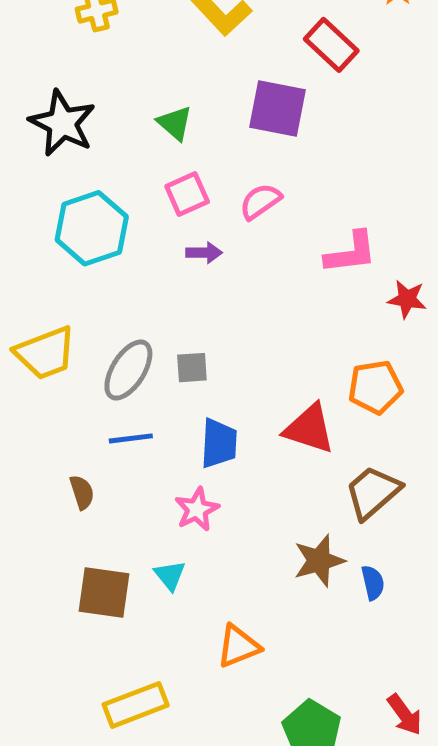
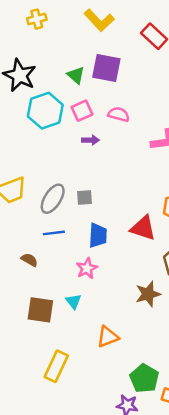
purple square: (277, 108) -> (106, 68), moved
pink semicircle: (260, 201) -> (119, 114), turned 50
cyan hexagon: (92, 228) -> (45, 111), moved
brown semicircle: (82, 492) -> (29, 260), turned -42
yellow rectangle: (136, 705) -> (56, 366), turned -44

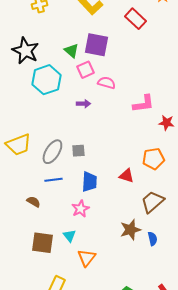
pink square: (82, 111) -> (85, 70), moved
red triangle: (143, 228) -> (126, 176), size x0.7
orange triangle: (108, 337) -> (86, 258), moved, turned -30

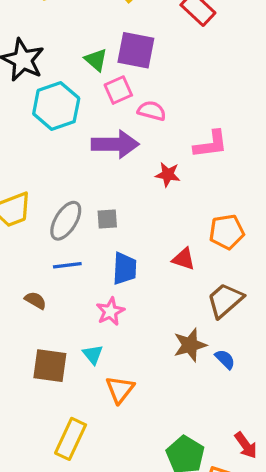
purple arrow: (83, 104) -> (115, 144), size x2.0
red star: (166, 123) -> (168, 174), moved
blue semicircle: (152, 239) -> (225, 359), turned -32

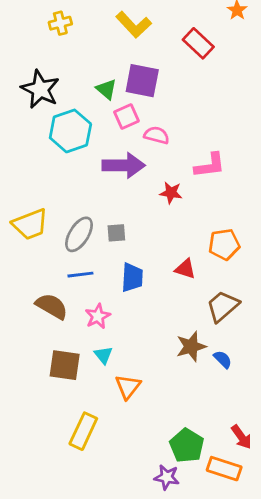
brown semicircle: (35, 300) -> (52, 306), size x1.6
pink star: (110, 311) -> (98, 316), moved

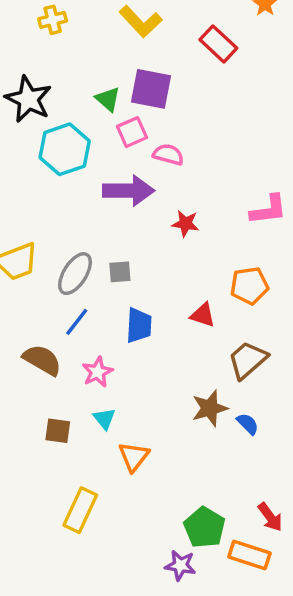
pink L-shape: (210, 165) -> (268, 210), moved
blue line: (80, 275) -> (77, 322), turned -45
brown square: (65, 365) -> (58, 431), size x0.7

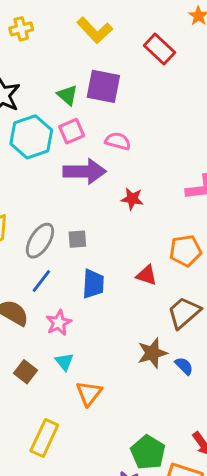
pink square: (132, 132) -> (72, 131), moved
brown square: (58, 431) -> (26, 372), turned 30

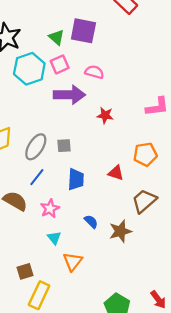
blue semicircle: (184, 366) -> (91, 222), moved
brown square: (26, 372) -> (25, 271), moved, turned 35

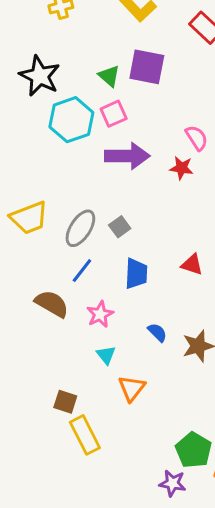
pink semicircle: (94, 72) -> (197, 138), moved, turned 42
red star: (105, 115) -> (181, 168), moved
gray square: (64, 146) -> (120, 227), turned -32
brown square: (25, 271) -> (65, 402), turned 35
yellow rectangle: (39, 295) -> (85, 435), turned -52

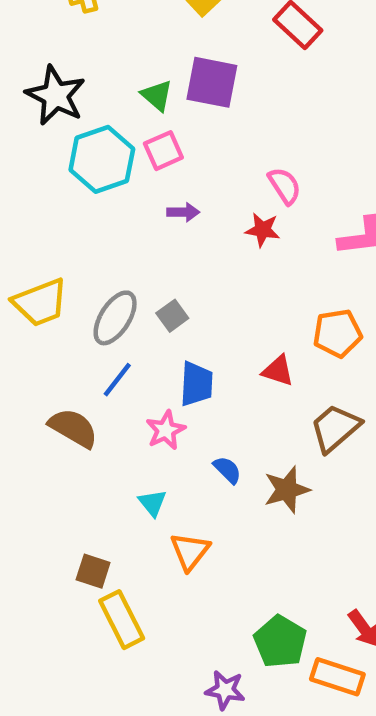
purple arrow: (127, 156) -> (183, 212), size x0.5
pink star: (100, 314) -> (166, 430), moved
purple star: (172, 483) -> (225, 690), moved

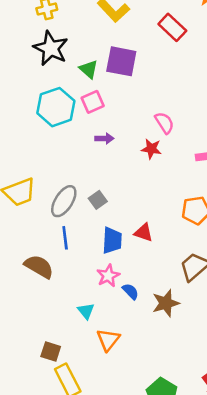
black star: (56, 95) -> (51, 48), moved
red triangle: (278, 371) -> (144, 233), moved
blue line: (117, 380) -> (65, 238), turned -45
pink star: (166, 430) -> (108, 276), moved

